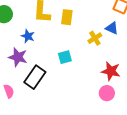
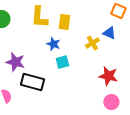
blue star: (28, 36) -> (53, 44), moved
black rectangle: (35, 77) -> (32, 82), turned 70
pink circle: (107, 93) -> (111, 102), moved

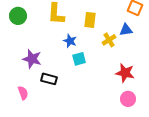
yellow rectangle: (64, 22) -> (90, 20), moved
blue triangle: (109, 33) -> (126, 30), turned -32
black rectangle: (32, 82) -> (49, 79), size x0.7

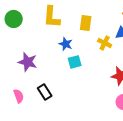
yellow cross: (109, 40) -> (105, 43), turned -32
black rectangle: (49, 79) -> (45, 92), moved, turned 42

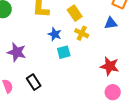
yellow rectangle: (86, 23) -> (75, 13), turned -42
yellow cross: (105, 43) -> (82, 33), moved

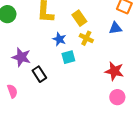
black rectangle: (34, 82) -> (39, 74), moved

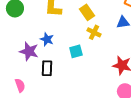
blue star: (59, 39) -> (47, 39), moved
black rectangle: (39, 74) -> (47, 68), turned 35

